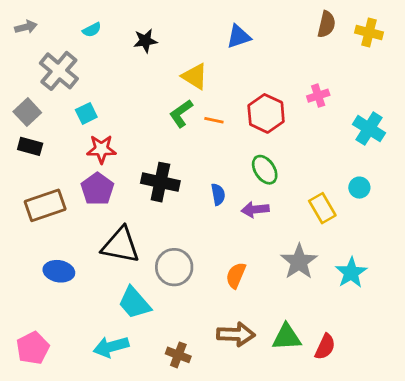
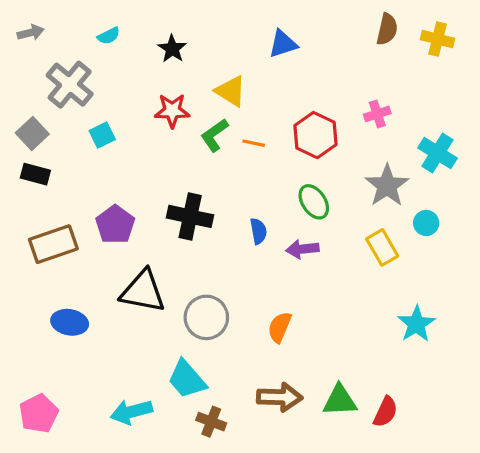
black star: (145, 41) -> (172, 49), turned -30
red star: (101, 149) -> (172, 111), moved
gray star: (299, 262) -> (387, 186), moved
cyan trapezoid: (134, 303) -> (187, 379), moved

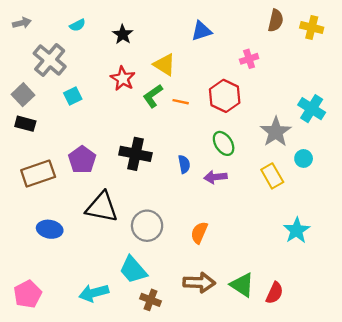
red star: (172, 111) -> (123, 79), turned 30
pink cross: (377, 114) -> (249, 59), moved
green triangle: (340, 400) -> (242, 285), turned 36

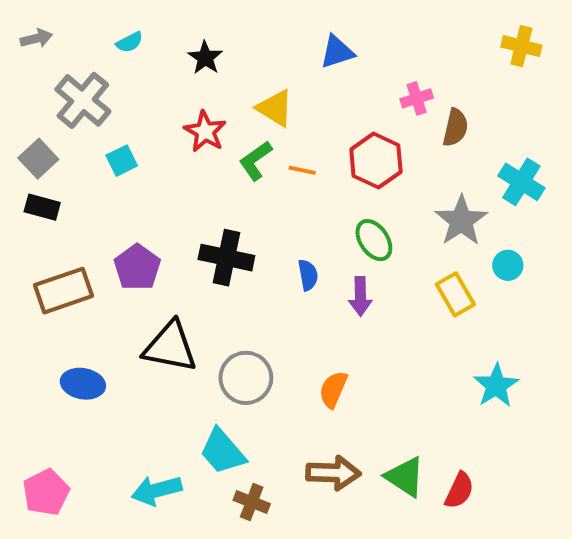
brown semicircle: (276, 21) -> (455, 128), moved
purple arrow: (215, 177) -> (360, 296), turned -85

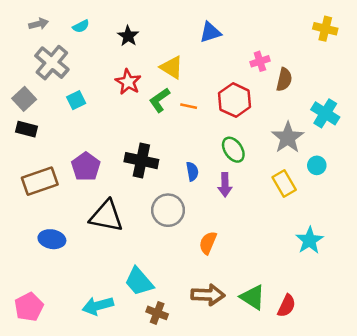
gray arrow: (36, 38) -> (39, 24), moved
gray circle: (246, 378) -> (168, 210), moved

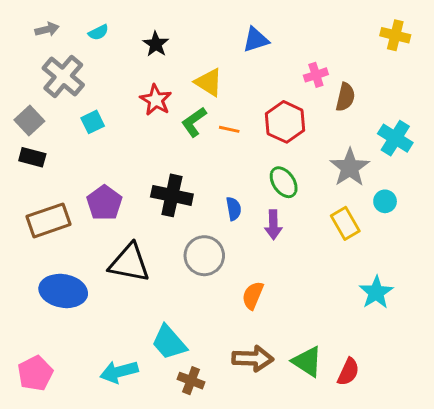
blue ellipse: (52, 239) -> (63, 291), size x1.4

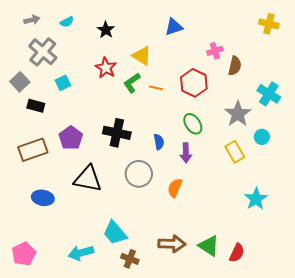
black rectangle: (32, 157) -> (36, 106), moved
blue ellipse: (63, 291) -> (43, 198), size x0.7
orange semicircle: (253, 295) -> (175, 188), moved

